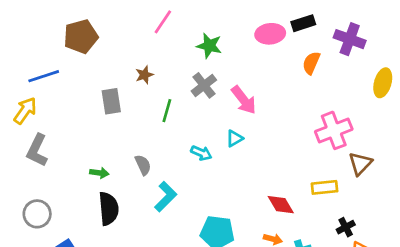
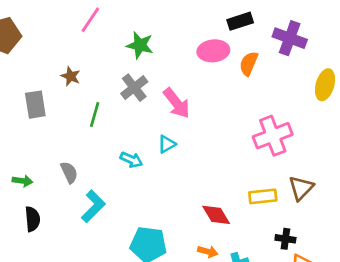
pink ellipse: (270, 34) -> (213, 51), moved
brown star: (144, 75) -> (71, 76), turned -30
brown triangle: (360, 164) -> (301, 188), moved
black semicircle: (109, 209) -> (32, 219), size x0.7
black cross: (346, 227) -> (285, 239), turned 36

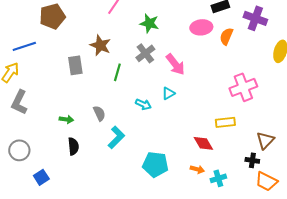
brown star: (71, 76) -> (100, 45), size x1.5
brown triangle: (301, 188) -> (265, 140), moved
yellow rectangle: (263, 196) -> (225, 122), moved

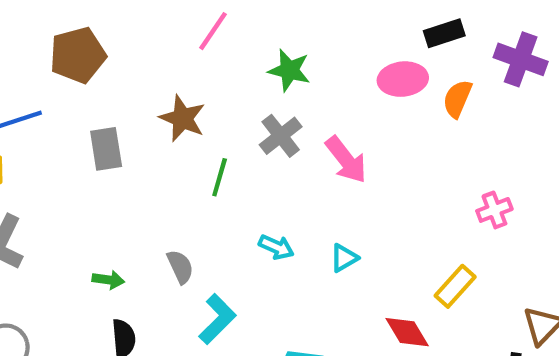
gray rectangle: (75, 65) -> (106, 149), moved
pink cross: (243, 87) -> (494, 210), size x0.6
cyan triangle: (168, 93) -> (344, 258), moved
yellow rectangle: (225, 122) -> (455, 286), turned -42

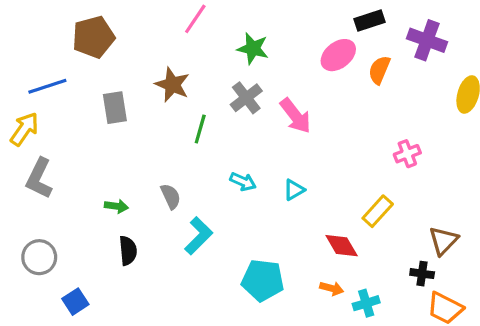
pink ellipse: (403, 79) -> (338, 55), turned -32

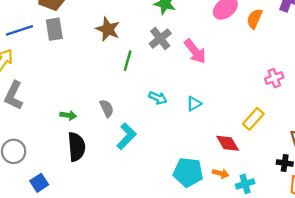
gray rectangle: (115, 108) -> (54, 29), moved
black semicircle: (128, 251) -> (76, 147), size x1.4
cyan pentagon: (263, 280) -> (188, 172), moved

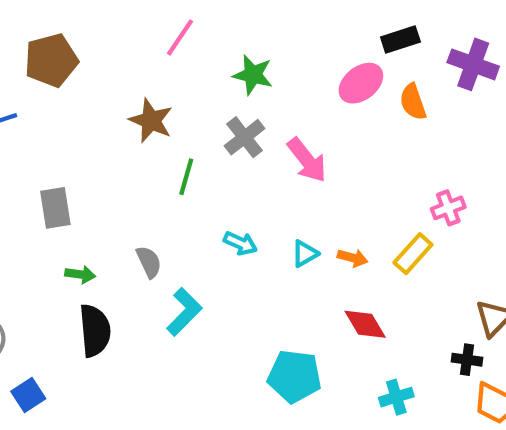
orange semicircle: (254, 19) -> (413, 102), turned -42
gray rectangle: (54, 29) -> (55, 208), moved
yellow rectangle: (253, 119) -> (413, 254), moved
orange arrow: (221, 173) -> (353, 258), moved

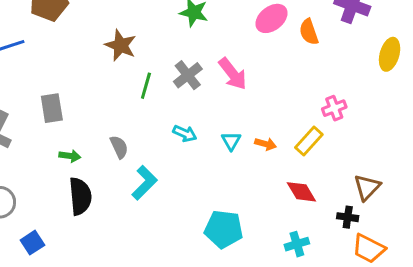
gray cross: (245, 137) -> (188, 75), moved
cyan triangle: (305, 254) -> (231, 141), turned -30
red diamond: (365, 324) -> (301, 192), moved

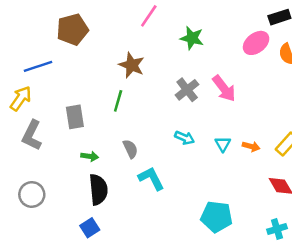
green line: (146, 86) -> (118, 101), moved
cyan L-shape: (144, 183) -> (151, 178), turned -72
blue square: (32, 243) -> (90, 228), moved

